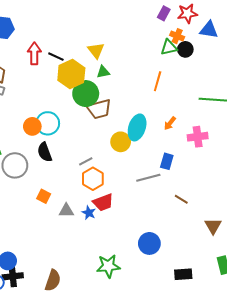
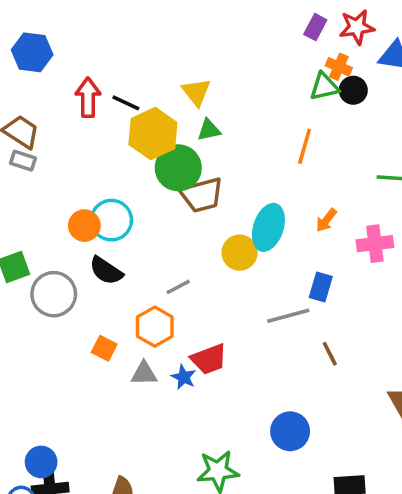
black semicircle: (45, 152) -> (106, 271), turned -36
orange hexagon: (93, 179) -> (155, 327), moved
brown line: (181, 199) -> (330, 354), moved, turned 32

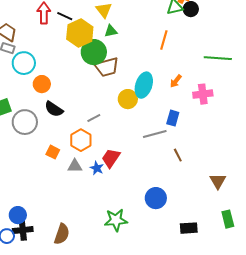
cyan circle: (111, 220) -> (24, 63), moved
red trapezoid: (209, 359) -> (111, 158), turned 145

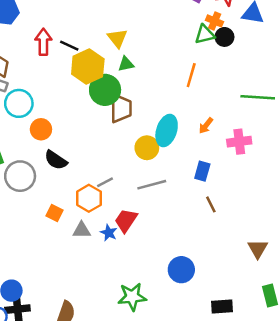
brown trapezoid: (107, 67) -> (121, 108), turned -75
gray line: (94, 118) -> (105, 182), moved
gray line: (155, 134) -> (152, 185), moved
brown line: (178, 155) -> (211, 204), moved

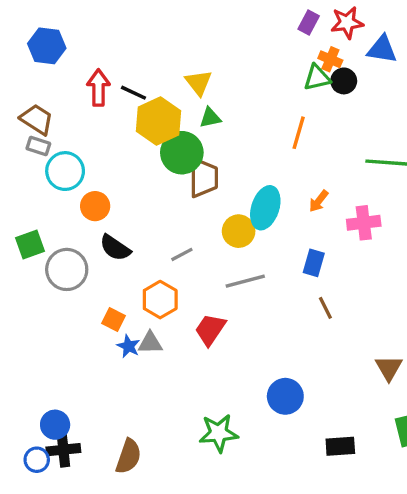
gray line: (105, 182) -> (182, 254), moved
blue star: (109, 233) -> (128, 346), moved

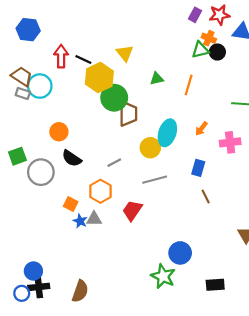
green triangle: (210, 118) -> (157, 79), moved
cyan circle: (65, 171) -> (40, 86), moved
green star: (219, 433) -> (163, 276), moved, turned 30

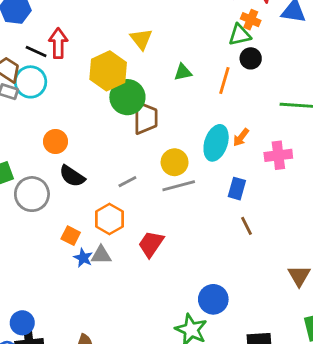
black circle: (217, 52) -> (251, 58), moved
black line: (83, 59) -> (36, 51), moved
cyan ellipse: (167, 133) -> (216, 143), moved
gray line: (155, 180) -> (179, 186), moved

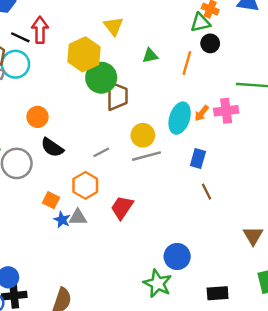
pink cross: (278, 155) -> (226, 111), moved

